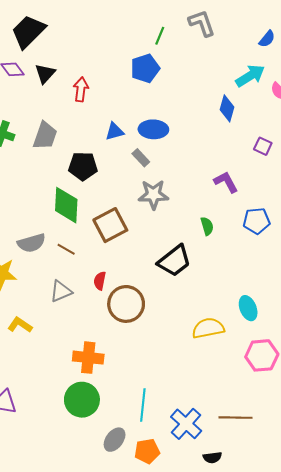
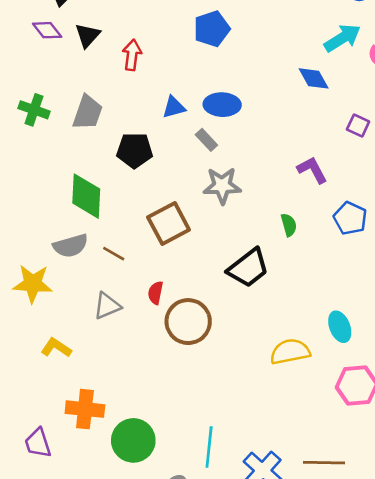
blue diamond: (227, 108) -> (314, 78), turned -45
green diamond: (66, 205) -> (86, 196), moved
blue pentagon: (257, 221) -> (350, 218), turned 30
orange cross: (88, 358) -> (85, 409), moved

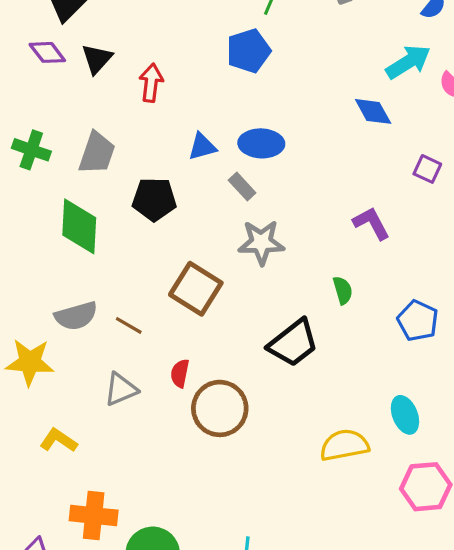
green diamond: (86, 196) -> (79, 226), moved
blue pentagon: (350, 218) -> (418, 321), moved
brown square: (169, 224) -> (196, 289), turned -30

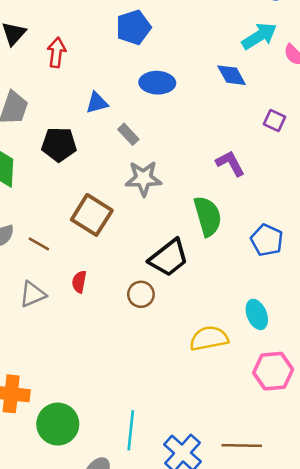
blue ellipse: (261, 143) -> (157, 83), moved
green semicircle: (343, 290) -> (208, 216), size x1.8
brown circle: (220, 408) -> (141, 294), moved, size x0.6

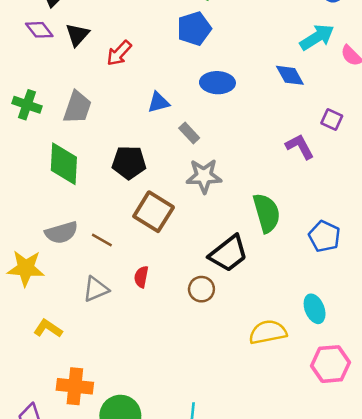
red arrow: (57, 52) -> (119, 53), turned -144
black pentagon: (59, 144) -> (129, 163), moved
purple L-shape: (230, 163) -> (300, 147), moved

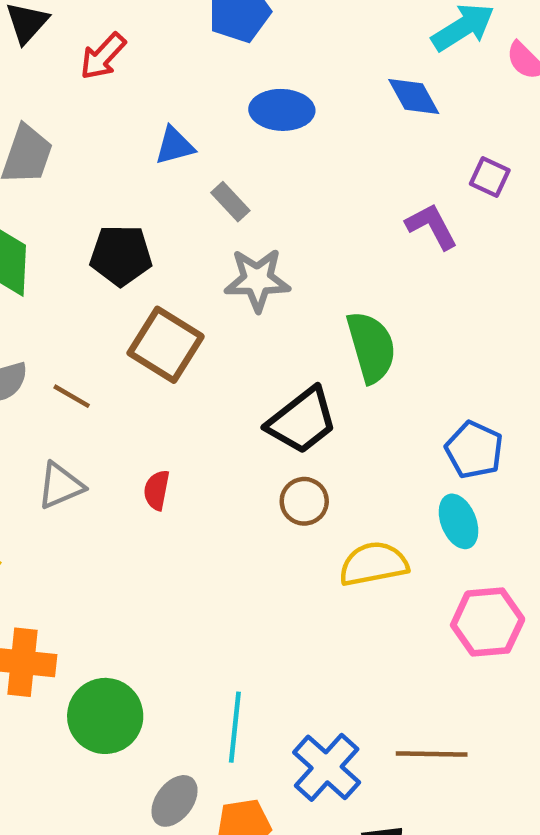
blue pentagon: (324, 236) -> (474, 450), moved
red semicircle: (141, 277) -> (157, 490), moved
brown circle: (201, 289) -> (304, 501), moved

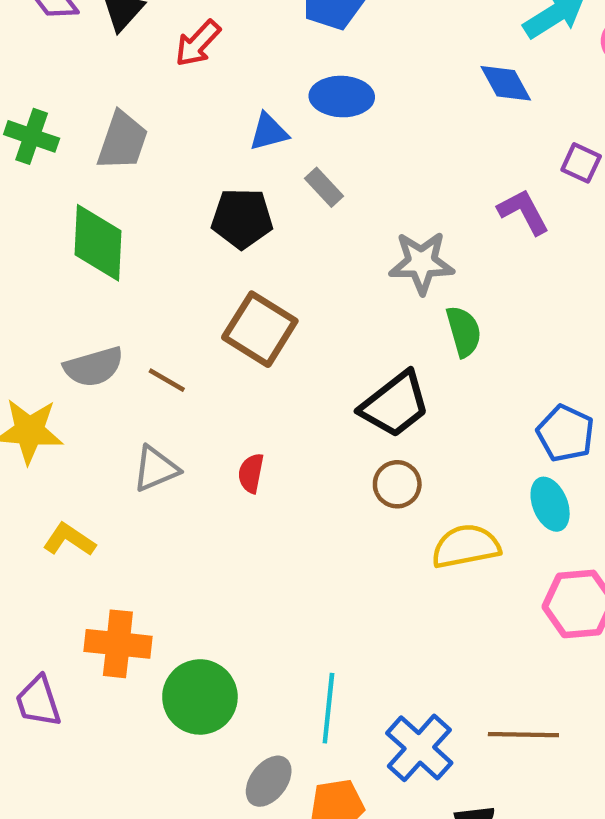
blue ellipse: (282, 110) -> (342, 97), moved
black pentagon: (121, 255) -> (242, 218), moved
gray star: (257, 280) -> (422, 263), moved
green semicircle: (371, 347) -> (464, 331), size x0.7

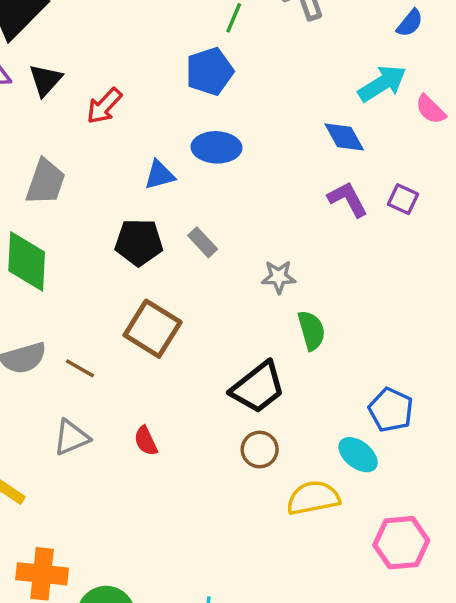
gray rectangle: (324, 187) -> (203, 242), moved
purple L-shape: (523, 212) -> (348, 199), moved
gray star: (422, 263) -> (279, 277), size x0.7
red semicircle: (251, 473) -> (146, 441), turned -36
cyan ellipse: (550, 504) -> (358, 455), moved, turned -30

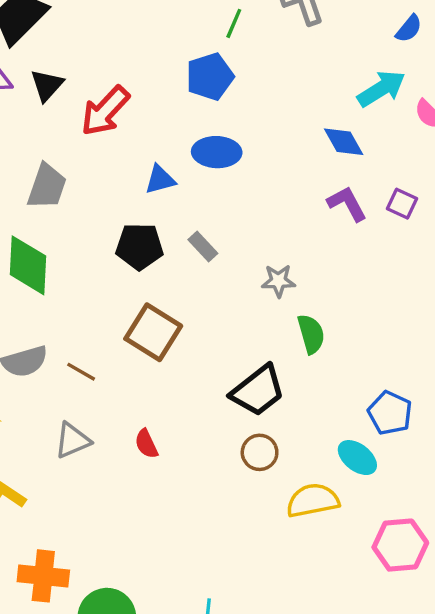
red arrow: (104, 106) -> (105, 111), size x1.4

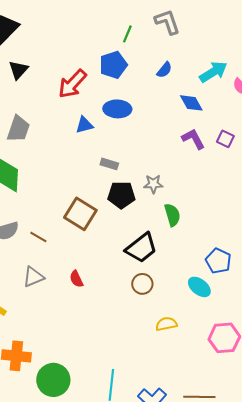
blue semicircle: (409, 29) -> (164, 70), moved
red arrow: (105, 111) -> (72, 84), moved
black pentagon: (139, 246) -> (121, 195), moved
gray rectangle: (203, 246) -> (109, 164), turned -30
yellow semicircle: (313, 500) -> (166, 324), moved, size x0.7

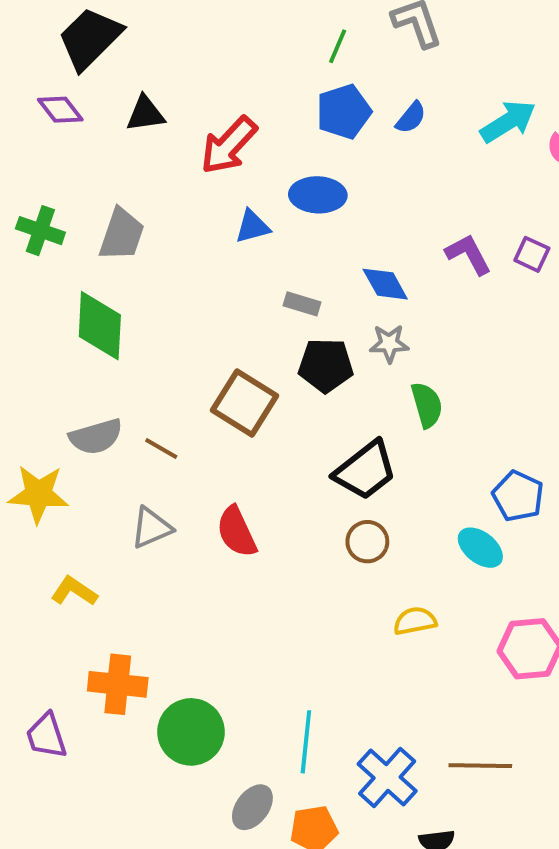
blue pentagon: (113, 65) -> (344, 112), moved
black triangle: (18, 70) -> (145, 114), moved, turned 40
blue diamond: (191, 103) -> (385, 284), moved
red semicircle: (76, 279) -> (237, 532), size x1.5

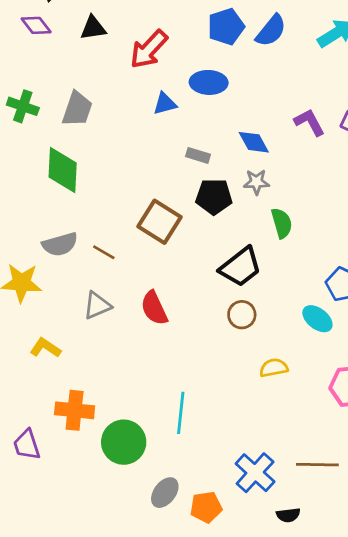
blue semicircle: (411, 118) -> (271, 31), size x1.5
cyan line: (306, 742) -> (181, 413), moved

